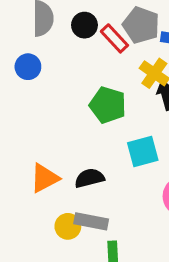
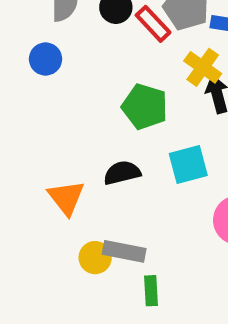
orange triangle: (45, 178) -> (66, 198), turned -40
black semicircle: (89, 178) -> (122, 173), moved

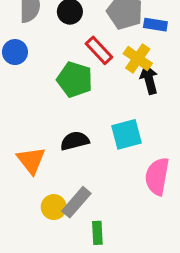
red rectangle: (153, 24) -> (99, 50), moved
green pentagon: (145, 107) -> (75, 79), moved
gray rectangle: (124, 251) -> (76, 202), turned -60

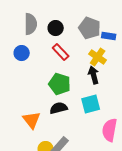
red rectangle: (99, 50) -> (61, 52), moved
green pentagon: (75, 79) -> (60, 84), moved
black arrow: (149, 79) -> (94, 75), moved

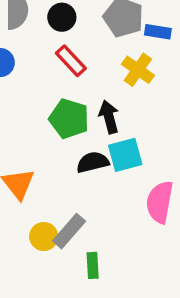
black arrow: (94, 75) -> (109, 117), moved
black semicircle: (59, 108) -> (93, 162), moved

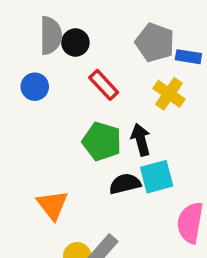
black circle: (62, 17) -> (75, 43), moved

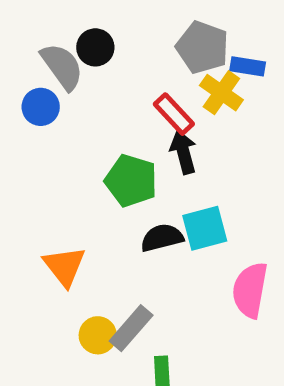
gray semicircle: (51, 35) -> (62, 66), moved, turned -36
red rectangle: (104, 85) -> (174, 114), moved
yellow cross: (169, 94) -> (221, 93), moved
black arrow: (141, 140) -> (183, 152), moved

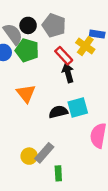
gray pentagon: (202, 47) -> (54, 25), moved
green pentagon: (131, 181) -> (27, 50), moved
orange triangle: (64, 266) -> (26, 93), moved

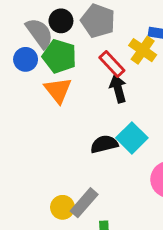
orange triangle: (26, 93) -> (58, 90), moved
cyan square: (78, 108) -> (132, 138), turned -30

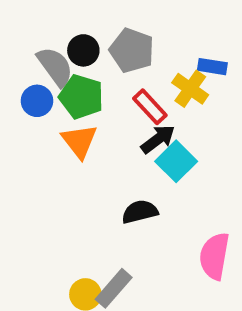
black arrow: (118, 89) -> (158, 139), turned 68
cyan square: (132, 138) -> (176, 161), moved

